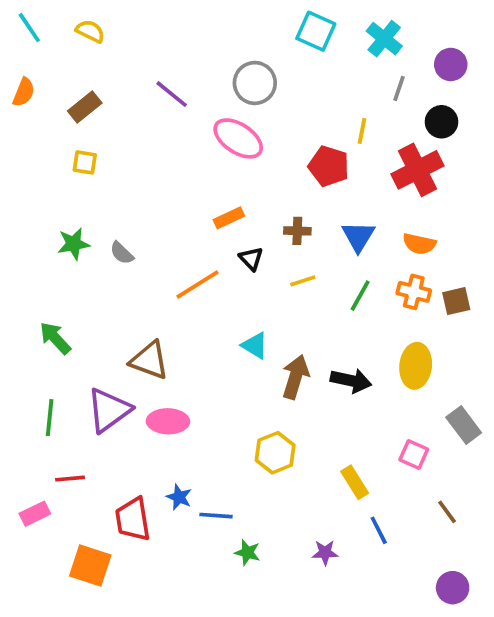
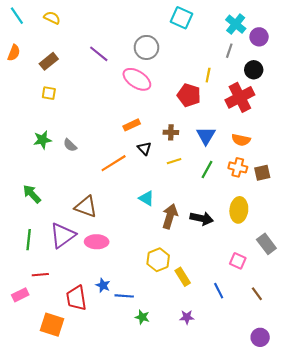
cyan cross: (384, 39) -> (236, 24), moved
yellow rectangle: (355, 482) -> (183, 277), moved
blue line: (379, 530) -> (219, 291), moved

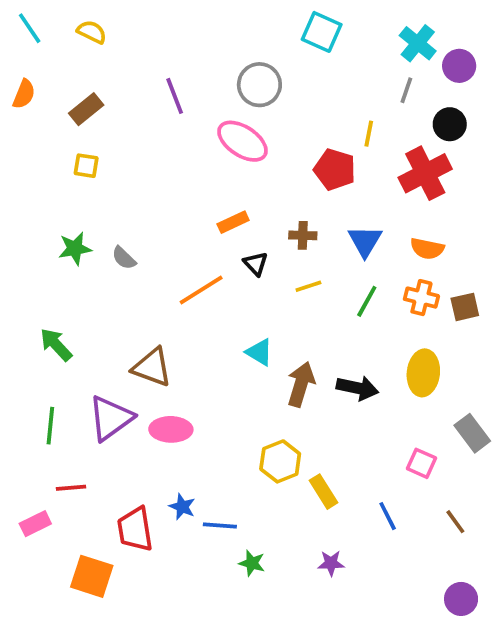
purple line: (99, 54) -> (175, 96), turned 30

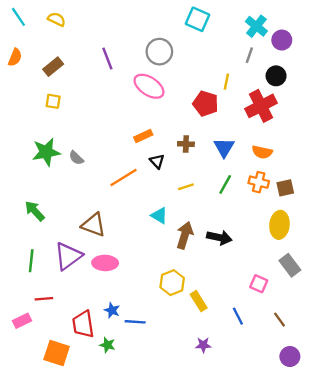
green star: (75, 249) -> (46, 152), size x1.4
yellow line: (308, 286) -> (186, 187), moved
yellow ellipse: (423, 373) -> (279, 225), moved
green star: (252, 563) -> (107, 345), moved
purple circle: (461, 599) -> (290, 356), moved

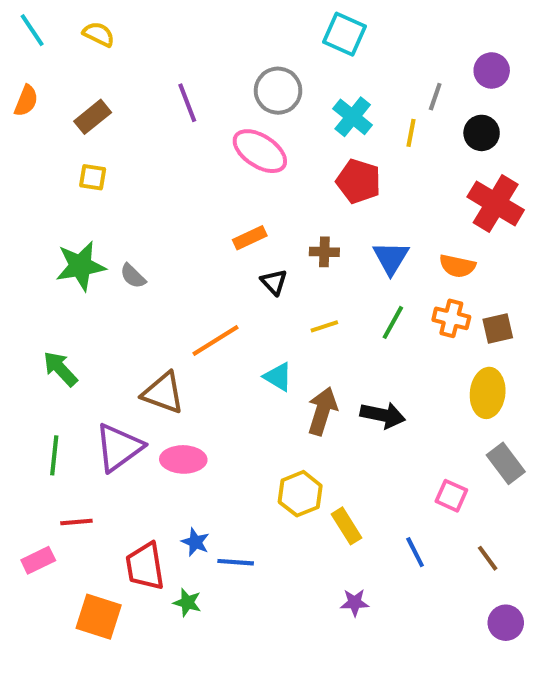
cyan cross: (256, 26) -> (353, 117), moved
yellow line: (226, 82) -> (411, 133), moved
red cross: (261, 106) -> (496, 203), moved, turned -32
orange line: (124, 177) -> (216, 341), moved

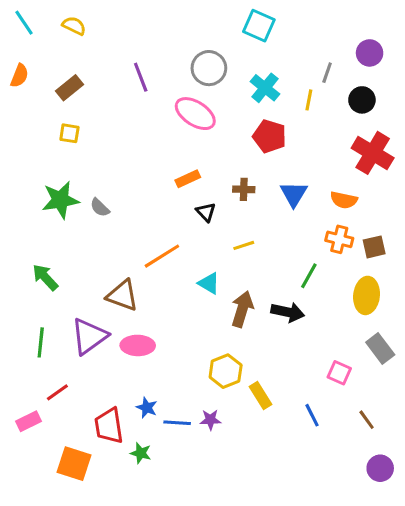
green line: (393, 322) -> (309, 276), moved
red line: (76, 522) -> (57, 392), turned -30
purple star: (355, 603) -> (210, 420), moved

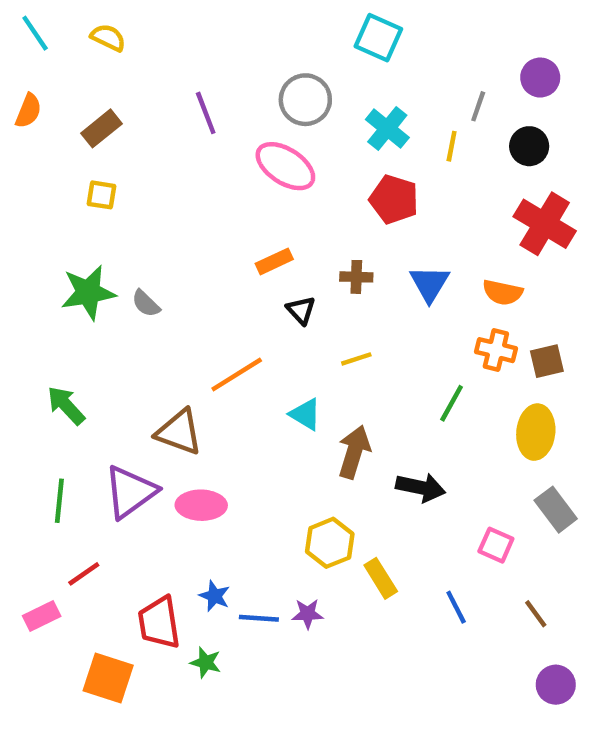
black arrow: (288, 312) -> (421, 487), moved

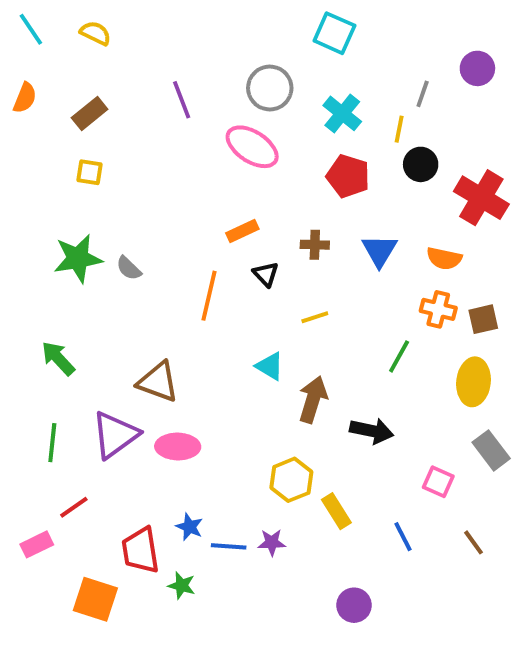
black circle: (529, 146) -> (421, 164), moved
orange line: (237, 374) -> (209, 296), moved, turned -45
purple circle: (556, 685) -> (354, 605), moved

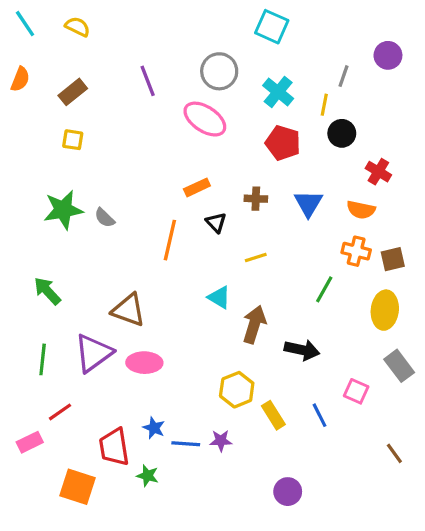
red cross: (481, 198) -> (378, 172), moved, size x0.6
blue line: (403, 537) -> (320, 415), moved
brown line: (474, 542) -> (394, 453), moved

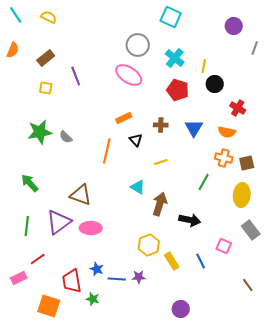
purple circle: (388, 55) -> (234, 26), moved
gray line: (343, 76) -> (255, 48), moved
purple line: (148, 81) -> (76, 76), moved

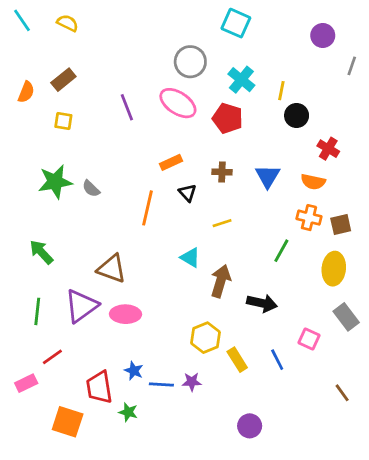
orange semicircle: (13, 50) -> (26, 92), moved
purple line: (76, 76) -> (127, 107), moved
red pentagon: (178, 90) -> (228, 118), moved

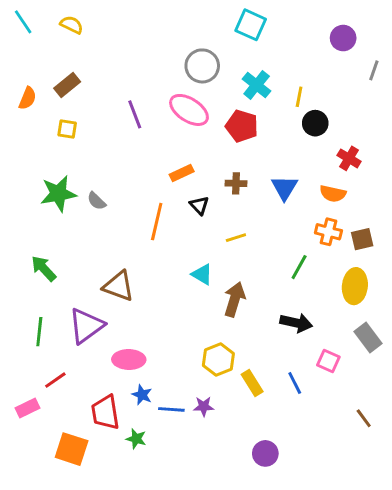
black arrow: (262, 303) -> (296, 323), moved
pink ellipse: (125, 314) -> (129, 359), moved

